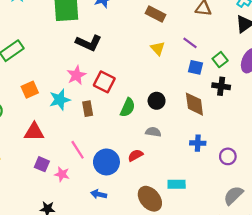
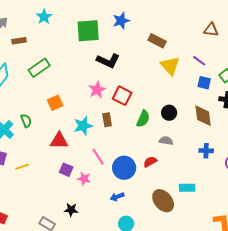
brown rectangle: (155, 14) -> (157, 41), moved
yellow triangle: (158, 48) -> (170, 66), size x1.5
cyan star: (60, 100) -> (83, 126), moved
blue arrow: (99, 194) -> (117, 197), turned -32

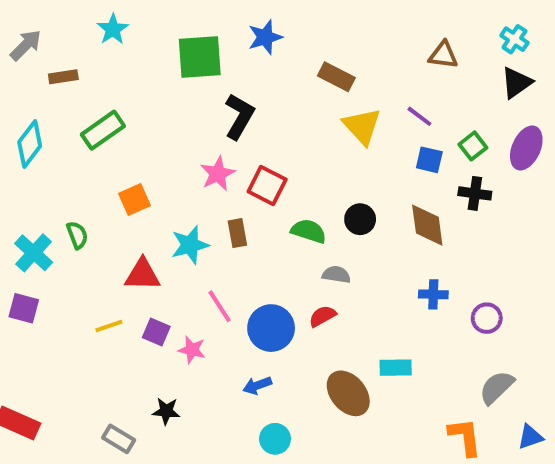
black L-shape: (108, 61) -> (239, 116), turned -85
green semicircle: (143, 119) -> (309, 231), turned -96
gray semicircle: (166, 141) -> (336, 275), moved
yellow line: (22, 167) -> (109, 326), moved

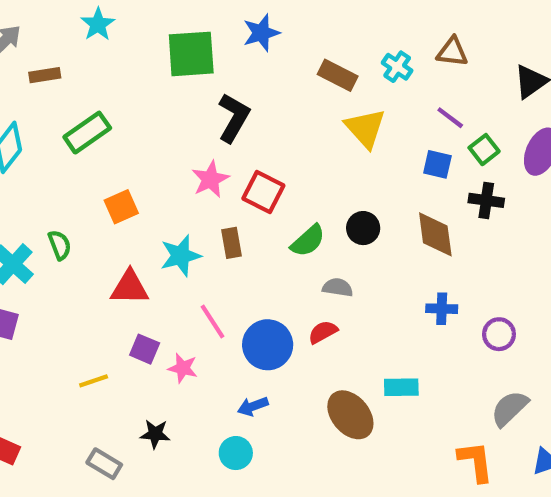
cyan cross: (514, 39) -> (397, 67), moved
purple line: (419, 116) -> (450, 118), moved
green semicircle: (309, 231) -> (308, 241), turned 120
yellow line: (109, 326) -> (94, 381), moved
cyan circle: (275, 439) -> (236, 453), moved

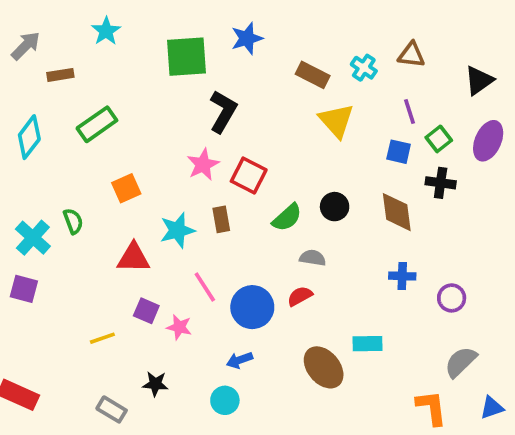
purple line: (450, 118) -> (410, 112), turned 35

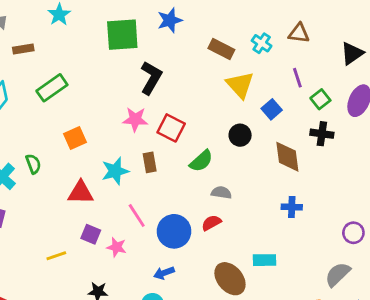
blue square: (399, 152) -> (272, 109), moved, turned 36
pink star: (203, 165) -> (135, 119), turned 30
black circle: (335, 207) -> (240, 135), moved
purple circle: (452, 298) -> (353, 233), moved

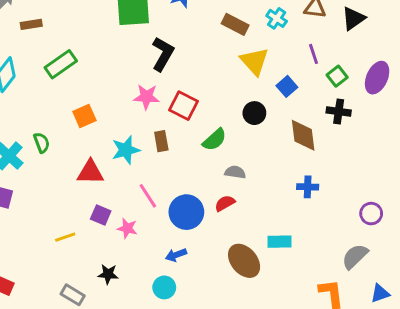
black triangle: (352, 53) -> (353, 18), moved

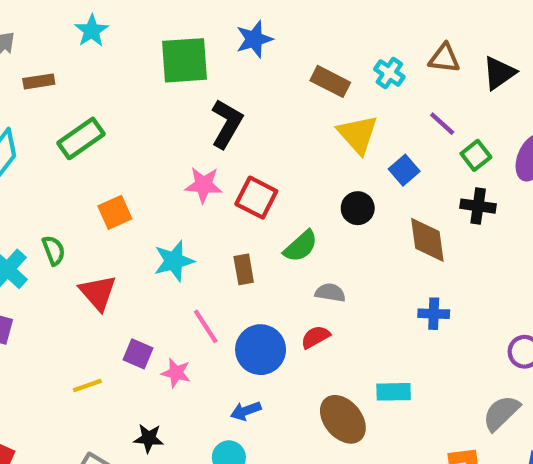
purple line: (314, 54) -> (442, 124), turned -30
brown rectangle: (161, 141) -> (244, 269), moved
red triangle: (90, 172) -> (98, 293), moved, turned 48

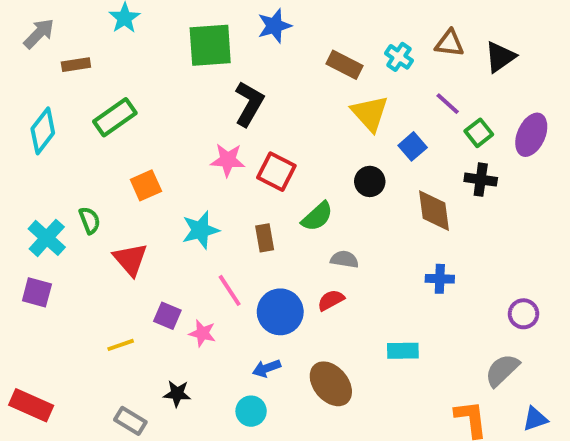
brown ellipse: (343, 419) -> (331, 384), moved

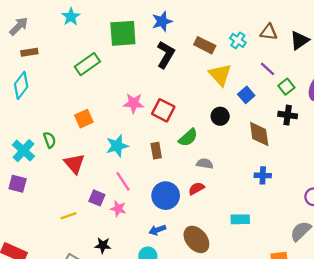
brown rectangle: (76, 65) -> (29, 52), moved
black L-shape: (249, 104) -> (166, 55), moved
green rectangle: (115, 117) -> (87, 64), moved
pink line: (230, 290) -> (123, 181), moved

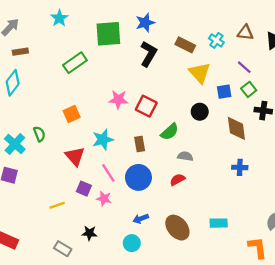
green square: (286, 87) -> (249, 89), moved
blue square: (246, 95) -> (224, 92), turned 32
red triangle: (74, 164) -> (75, 156), moved
blue circle: (166, 196) -> (138, 177), moved
cyan rectangle: (240, 219) -> (219, 223), moved

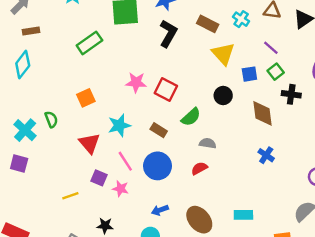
brown rectangle: (140, 144) -> (159, 130), turned -48
blue cross: (240, 167) -> (266, 155), turned 32

